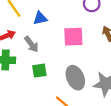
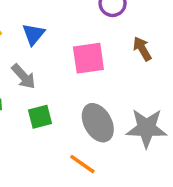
blue triangle: (40, 18) -> (33, 34), turned -32

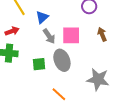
gray arrow: (24, 76) -> (49, 36), moved
gray ellipse: (98, 123) -> (62, 60), moved

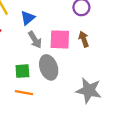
brown arrow: (102, 34) -> (84, 39), moved
orange line: (59, 94) -> (24, 93), moved, turned -35

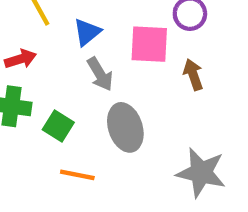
pink square: (60, 39) -> (149, 44), moved
green square: (22, 71) -> (58, 126), moved, turned 35

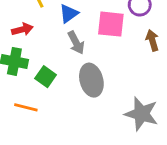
brown arrow: (193, 75) -> (152, 40), moved
orange line: (77, 175) -> (26, 107), moved

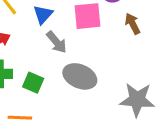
gray ellipse: (91, 80) -> (80, 76), turned -40

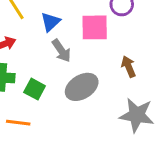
brown arrow: (133, 24) -> (129, 67), moved
gray ellipse: (80, 76) -> (82, 87), turned -60

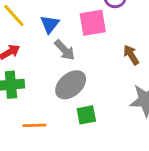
gray ellipse: (82, 87) -> (71, 85), moved
green square: (35, 89) -> (86, 115), moved, turned -30

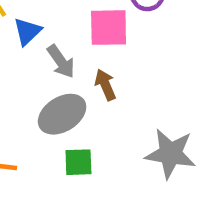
blue triangle: (50, 24) -> (27, 31), moved
brown arrow: (131, 55) -> (105, 85), moved

